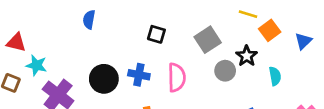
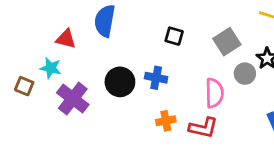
blue semicircle: (89, 20) -> (105, 21), size x1.6
red triangle: (16, 42) -> (66, 39), moved
pink semicircle: (177, 77) -> (214, 93), moved

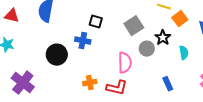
red triangle: (66, 39) -> (12, 16), moved
blue cross: (156, 78) -> (83, 41), moved
purple cross: (73, 99) -> (23, 83), moved

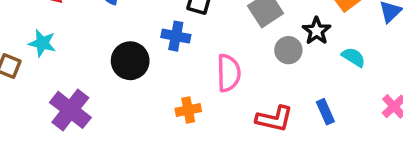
cyan semicircle: (184, 53) -> (353, 57), turned -48
pink semicircle: (125, 63) -> (229, 73), moved
red L-shape: (117, 88) -> (274, 119), moved

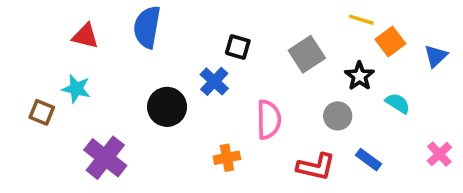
blue cross: (176, 36) -> (214, 81), turned 32
gray circle: (288, 50) -> (338, 116), moved
blue rectangle: (325, 112) -> (369, 160), turned -30

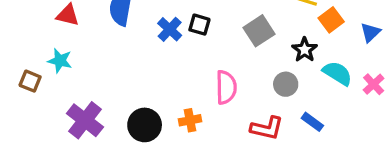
blue cross: (214, 81) -> (170, 29), moved
cyan semicircle: (398, 103) -> (337, 73), size x1.4
black circle: (167, 107) -> (145, 125), moved
pink cross: (439, 154) -> (374, 84), moved

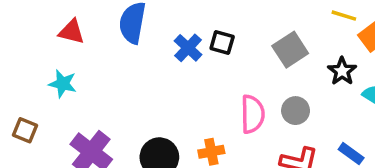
brown square: (30, 81) -> (25, 130), moved
gray circle: (286, 84) -> (296, 111), moved

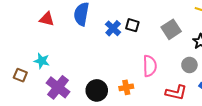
cyan star: (63, 84) -> (42, 61), moved
gray circle: (296, 111) -> (189, 65), moved

